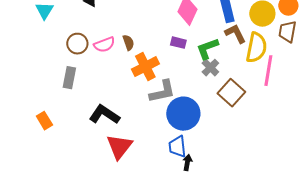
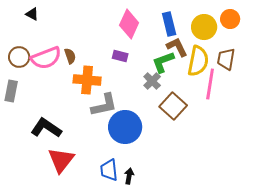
brown trapezoid: (287, 32) -> (226, 59), moved
pink semicircle: (104, 45) -> (46, 58), size x1.4
green L-shape: (207, 49) -> (163, 62), moved
orange cross: (145, 67) -> (87, 80), turned 32
blue trapezoid: (177, 147) -> (109, 170), moved

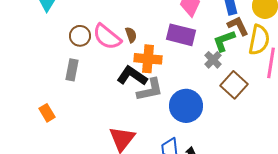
purple rectangle: (120, 56) -> (181, 35), size x1.8
pink semicircle: (46, 58) -> (107, 37), turned 60
gray L-shape: (104, 105) -> (150, 90), moved
black L-shape: (46, 128) -> (132, 76), moved

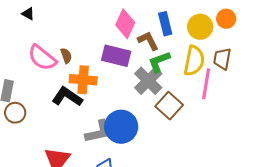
brown L-shape: (238, 26) -> (148, 41), moved
brown circle: (80, 36) -> (15, 113), moved
gray cross: (213, 60) -> (148, 81), size x1.6
gray L-shape: (150, 90) -> (98, 132), moved

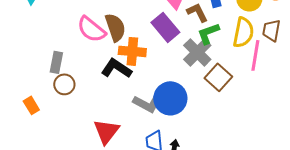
brown semicircle: (66, 56) -> (115, 27), size x1.8
purple rectangle: (116, 56) -> (165, 27), turned 36
gray L-shape: (98, 132) -> (147, 103), turned 40

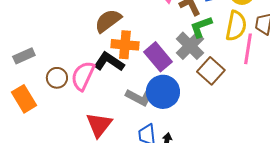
brown semicircle: (115, 27) -> (108, 21), turned -108
purple rectangle: (165, 27) -> (158, 57), moved
pink semicircle: (91, 29) -> (83, 76), moved, turned 76
gray rectangle: (56, 62) -> (24, 56), moved, turned 55
orange rectangle: (31, 105) -> (24, 99), size x1.5

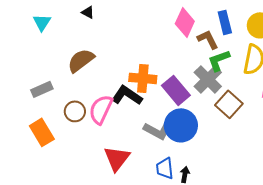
brown semicircle: (108, 21) -> (81, 60), moved

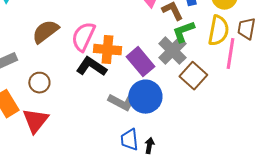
pink semicircle: (101, 109) -> (83, 37), moved
red triangle: (117, 158) -> (35, 121), moved

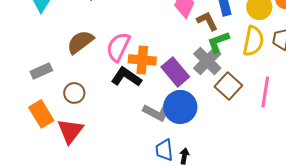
pink line: (230, 54) -> (265, 92), moved

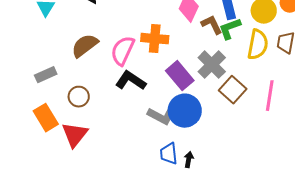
green L-shape: (218, 42) -> (230, 29), moved
orange cross: (142, 60) -> (155, 39), moved

